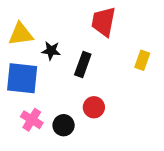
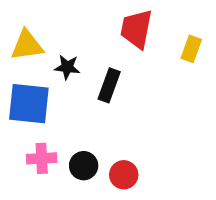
yellow rectangle: (142, 60) -> (191, 49), moved
red circle: (94, 107) -> (124, 175), moved
pink cross: (32, 120) -> (42, 158), turned -35

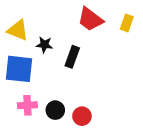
red trapezoid: (136, 29) -> (90, 19), turned -64
yellow triangle: (27, 45) -> (18, 30), turned 30
yellow rectangle: (191, 49) -> (127, 23), moved

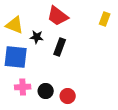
red trapezoid: (90, 19) -> (58, 16), moved

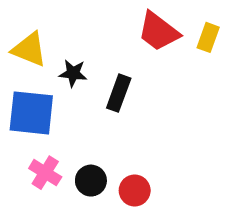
red trapezoid: (58, 16) -> (158, 31), moved
pink cross: (23, 87) -> (45, 173), turned 35

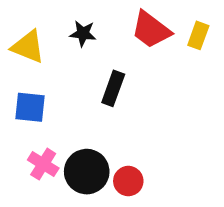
black star: (73, 73) -> (83, 34), moved
blue square: (31, 113) -> (30, 107), size x0.7
black circle: (91, 181) -> (87, 172), size x1.5

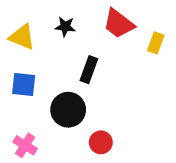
yellow rectangle: (198, 35) -> (156, 43), moved
pink cross: (43, 164) -> (25, 145), moved
black circle: (87, 172) -> (68, 110), moved

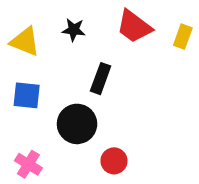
yellow rectangle: (156, 43) -> (183, 37), moved

